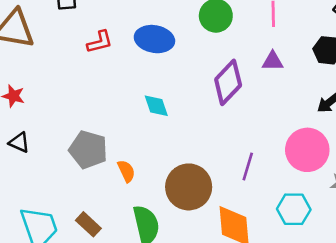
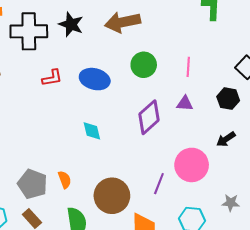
gray pentagon: (88, 150) -> (32, 184), moved
pink circle: (307, 150) -> (192, 165), moved

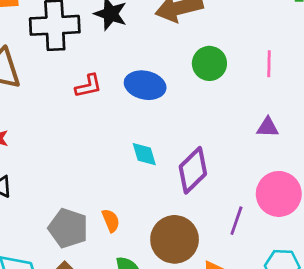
purple triangle: (185, 103) -> (268, 127), moved
purple diamond: (149, 117) -> (193, 170), moved

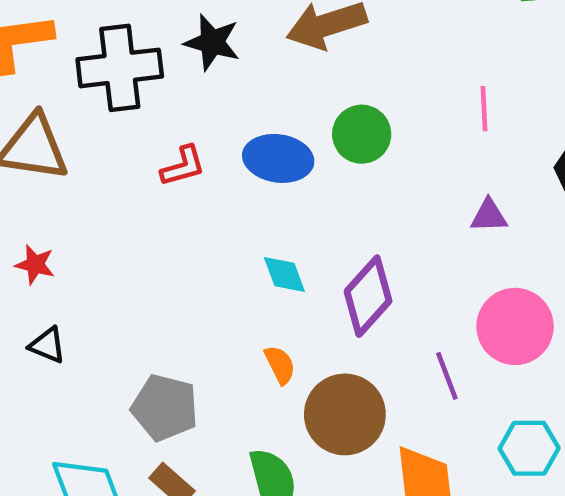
green circle: (209, 63) -> (362, 134), moved
orange semicircle: (111, 221) -> (280, 365), moved
purple line: (236, 221) -> (447, 376), turned -36

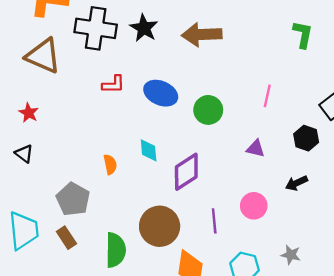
green circle: (362, 134) -> (208, 110), moved
pink circle: (515, 326) -> (254, 206), size x0.7
orange semicircle: (280, 365) -> (110, 164), moved

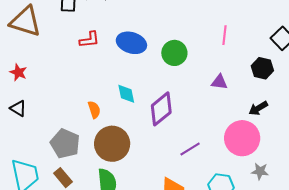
pink circle: (254, 206) -> (242, 138), moved, size x1.5
purple line: (214, 221) -> (190, 149), turned 70
brown circle: (160, 226) -> (112, 144), moved

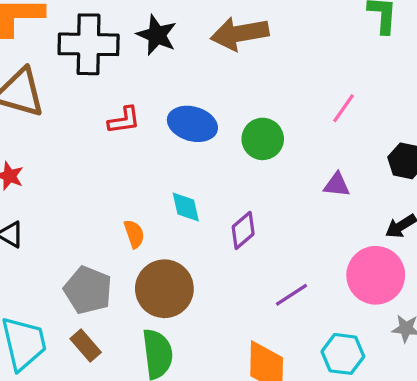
pink line: (224, 35) -> (344, 108), turned 30
purple diamond: (161, 109) -> (243, 230), size x0.7

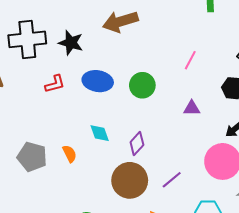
black star: (157, 35) -> (71, 43), moved
brown circle: (164, 289) -> (130, 180), moved
gray pentagon: (88, 290) -> (32, 157), moved

